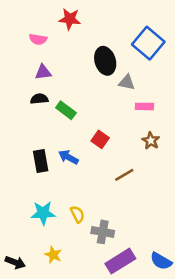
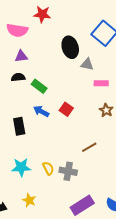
pink semicircle: (38, 39) -> (17, 30), size x1.5
blue arrow: (68, 157) -> (41, 111), moved
brown line: (124, 175) -> (89, 147), moved
gray cross: (103, 232) -> (68, 171), moved

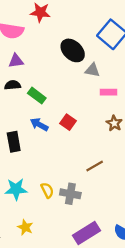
black ellipse: (70, 47) -> (73, 50), turned -30

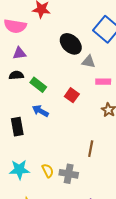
red square: (68, 122) -> (72, 95), moved
brown line: (95, 166) -> (91, 149), turned -49

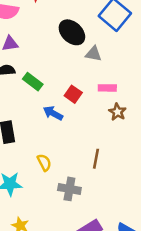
pink rectangle: (103, 82) -> (107, 88), moved
blue arrow: (40, 111) -> (53, 113), moved
yellow semicircle: (48, 171) -> (44, 162), moved

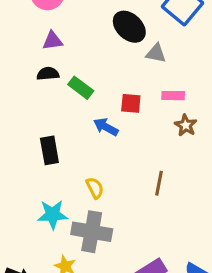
red square: (73, 94) -> (131, 103), turned -30
gray cross: (69, 189) -> (92, 232), moved, size x1.4

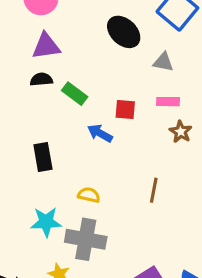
purple triangle: (53, 41) -> (46, 46), size x1.4
gray triangle: (156, 53) -> (163, 62), moved
yellow semicircle: (95, 188) -> (89, 195), turned -50

